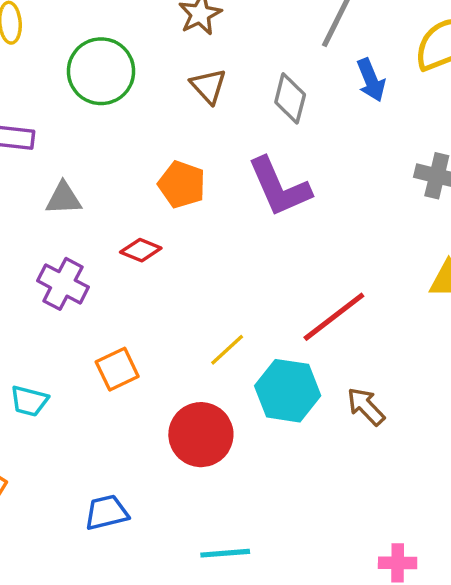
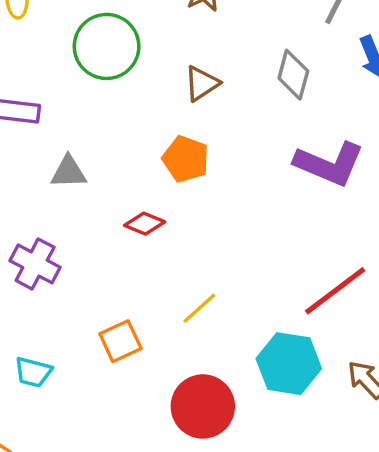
brown triangle: (208, 86) -> (202, 83), moved, turned 39
purple L-shape: (279, 187) -> (329, 164), moved, turned -44
purple cross: (63, 284) -> (35, 264), moved
yellow line: (227, 350) -> (199, 308), moved

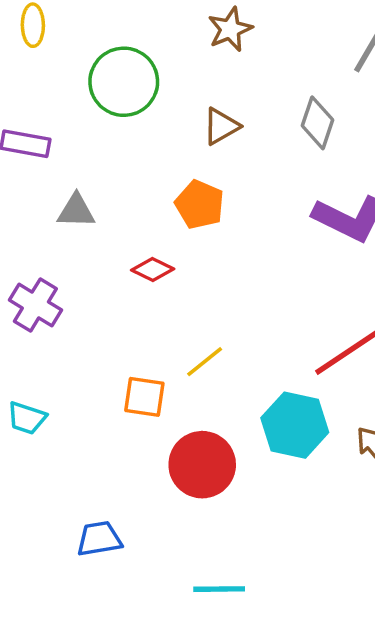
orange square: (120, 341) -> (144, 397), moved, turned 30

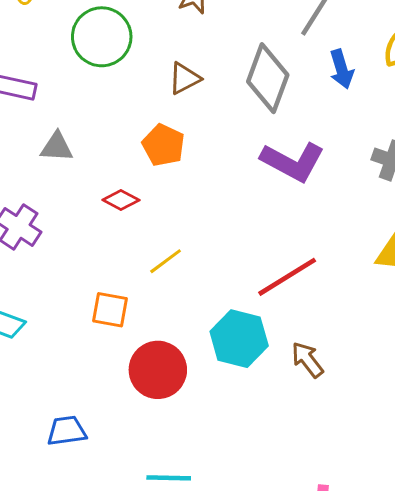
gray diamond: (318, 123) -> (268, 78), size x1.5
yellow line: (205, 362) -> (166, 261), moved

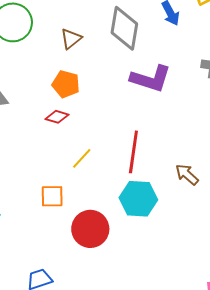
red diamond: (121, 200) -> (57, 117), moved
red line: (287, 277) -> (133, 152), moved, turned -39
brown arrow: (307, 360) -> (187, 175), moved

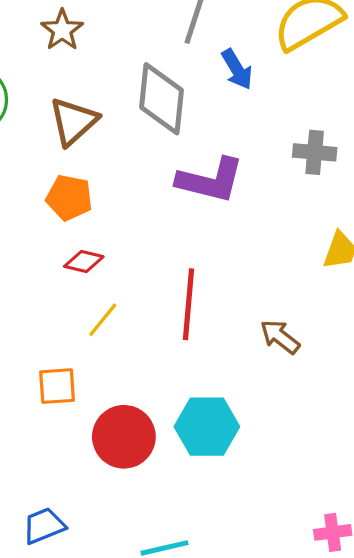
brown triangle: (71, 39) -> (73, 121), size x1.4
red diamond: (57, 117) -> (84, 262), moved
cyan hexagon: (138, 199) -> (207, 427), moved

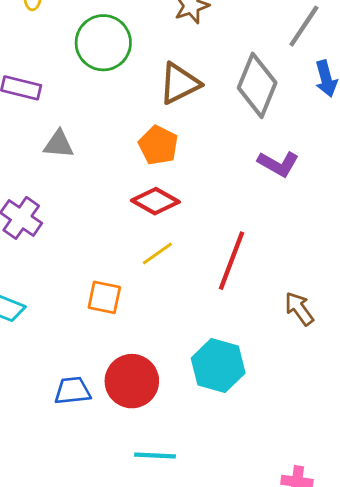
purple L-shape: (210, 180) -> (278, 164), size x0.7
red diamond: (84, 262) -> (155, 201), size x1.4
red circle: (124, 437) -> (132, 381), moved
blue trapezoid: (44, 526) -> (73, 391), moved

